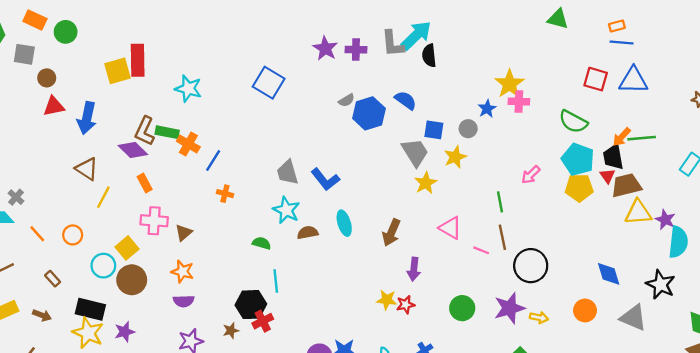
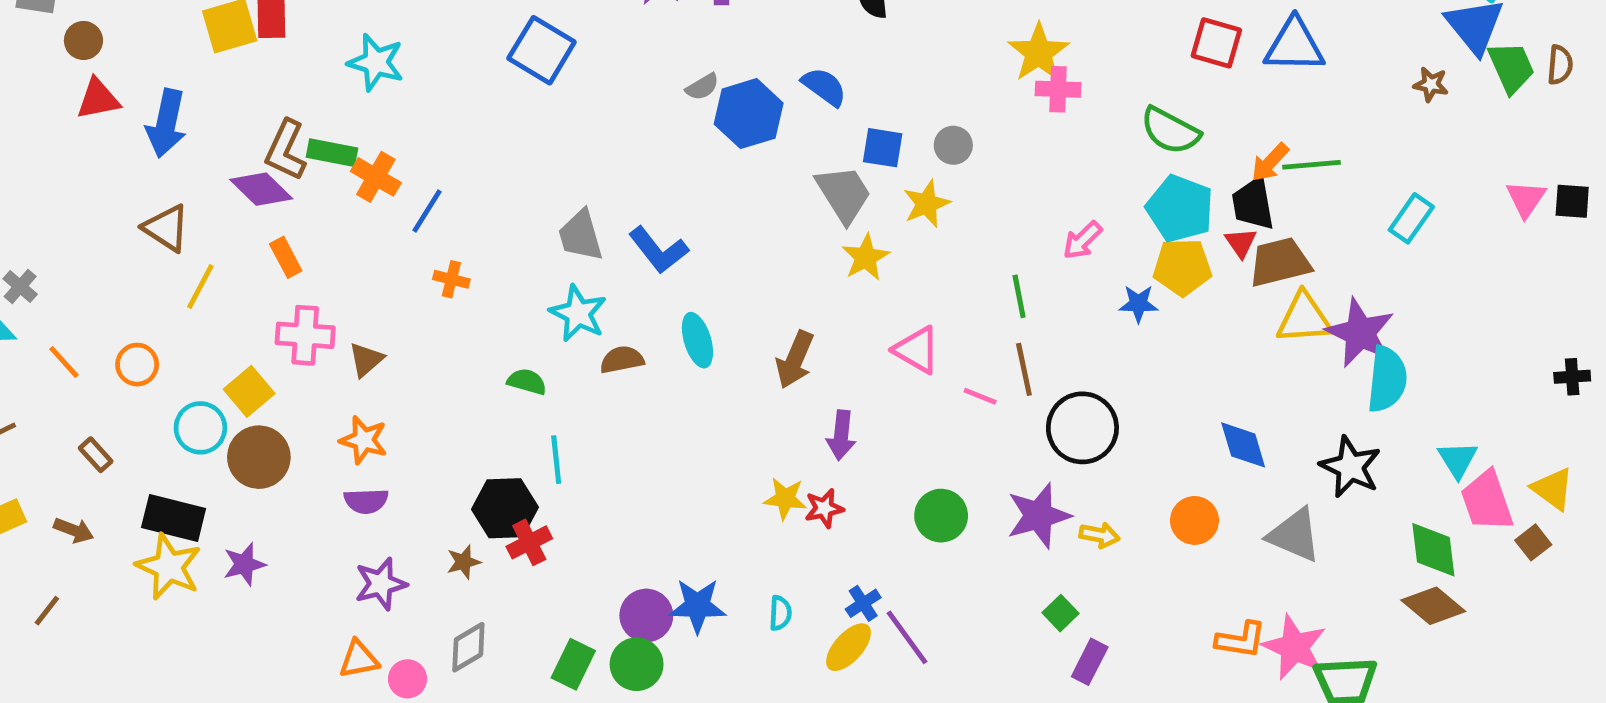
blue star: (487, 109) -> (1138, 304), moved, turned 30
purple star: (665, 220) -> (1360, 333), size x1.6

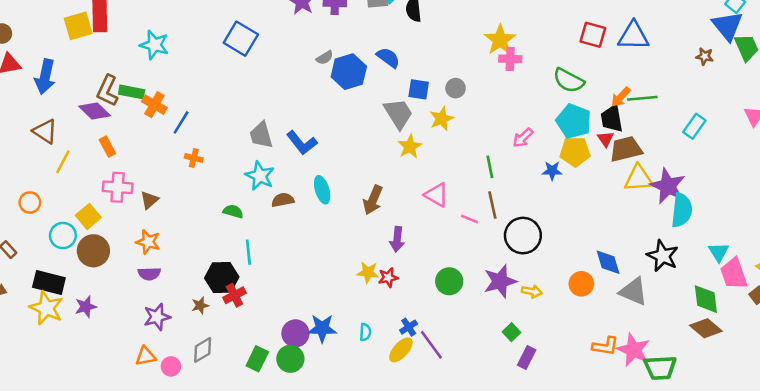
blue diamond: (1243, 445) -> (608, 262), moved

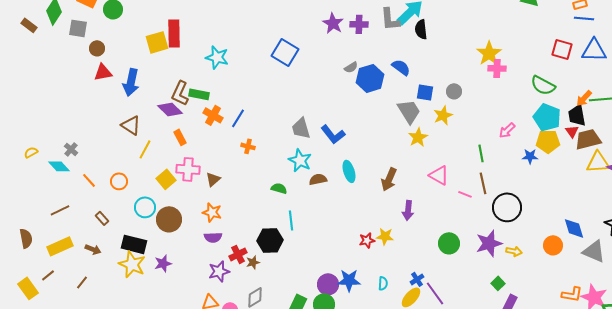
orange cross: (154, 105) -> (213, 115), moved
yellow square: (88, 216) -> (166, 179), moved
red star: (388, 277) -> (367, 240), moved
red cross: (234, 295) -> (238, 254), moved

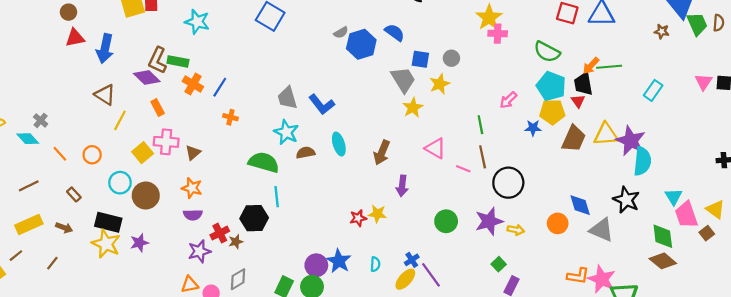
brown trapezoid: (588, 139) -> (574, 139), moved, turned 128
green semicircle: (279, 188) -> (264, 162), size x1.8
blue star: (349, 280) -> (339, 261), turned 30

